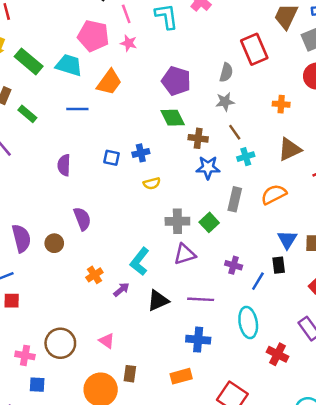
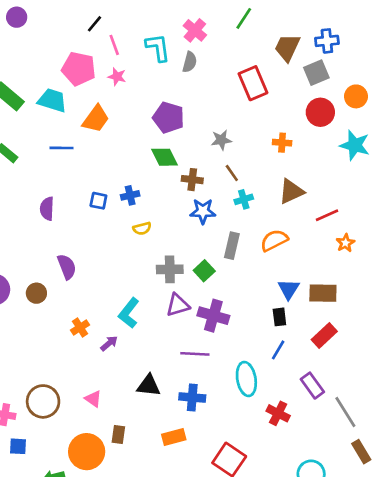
gray semicircle: (226, 72) -> (190, 62), moved
purple cross: (234, 265) -> (213, 316), moved, size x1.6
blue line: (258, 281) -> (278, 350), moved
black triangle: (158, 301) -> (149, 386), moved, turned 30

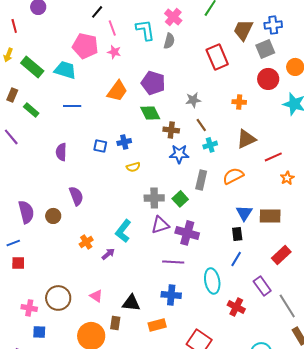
orange trapezoid: (96, 119) -> (117, 91), moved
red rectangle: (324, 335) -> (281, 255), moved
black triangle: (149, 386) -> (131, 303), moved

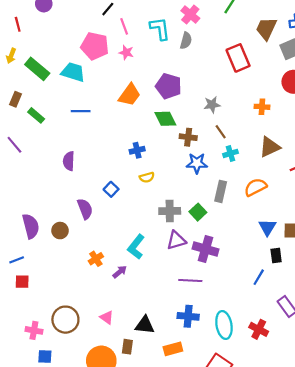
blue square: (100, 146) -> (111, 189), moved, turned 32
black rectangle: (237, 234) -> (276, 256), moved
cyan ellipse: (212, 281) -> (224, 325), moved

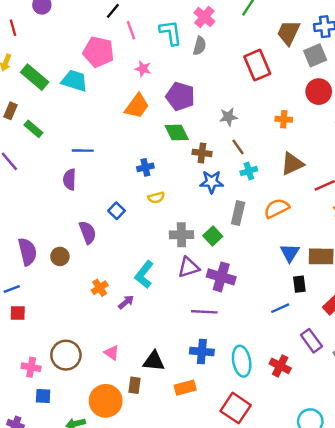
pink star: (126, 53) -> (143, 69), moved
blue line: (81, 111) -> (83, 151), moved
blue line: (259, 277) -> (280, 308), turned 35

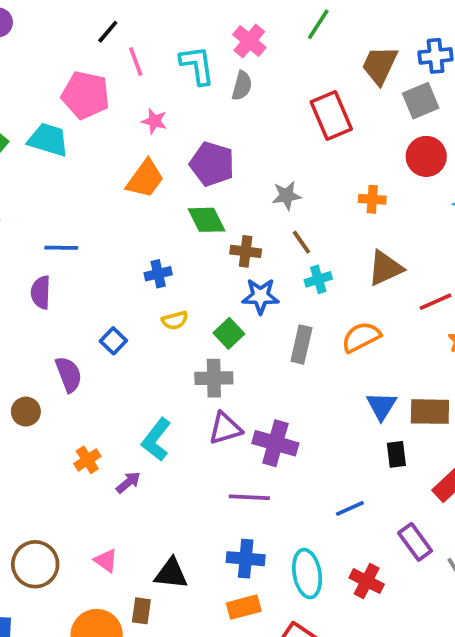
green square: (213, 236) -> (229, 333), moved
blue line: (280, 308) -> (350, 508), moved
orange rectangle: (185, 388) -> (244, 607), moved

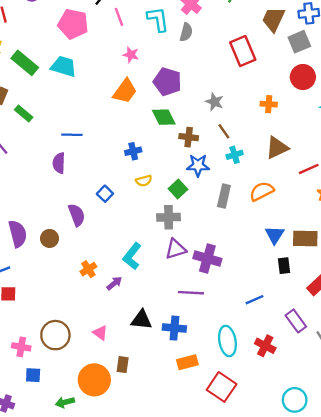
pink pentagon: (85, 95) -> (73, 24), moved
gray star: (287, 196) -> (214, 102), turned 30
blue cross: (246, 559) -> (174, 328), moved
black triangle: (171, 574) -> (141, 320), moved

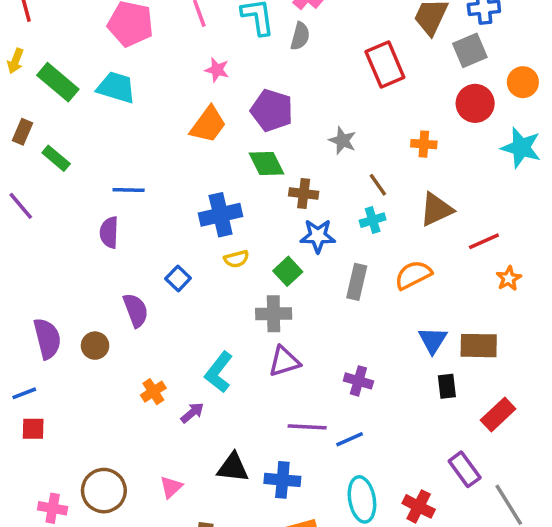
brown line: (224, 131) -> (378, 185), moved
blue cross: (133, 151) -> (221, 215), size x1.6
purple cross: (207, 258) -> (358, 381), moved, size x0.7
blue line: (255, 300) -> (350, 439), moved
pink triangle: (100, 333) -> (171, 487), turned 42

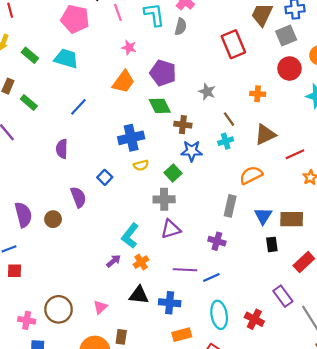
green rectangle: (58, 82) -> (30, 55), size x0.7
blue line: (129, 190) -> (78, 107), moved, turned -48
gray rectangle: (357, 282) -> (230, 206), moved
orange cross: (153, 392) -> (141, 262), moved

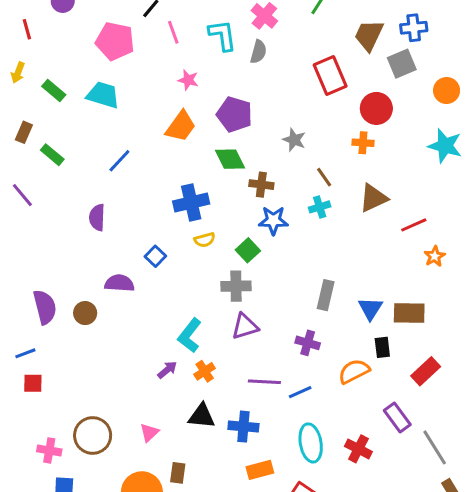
red circle: (289, 68) -> (376, 108), moved
orange semicircle: (251, 175) -> (354, 371), moved
purple semicircle: (78, 197) -> (119, 283), turned -65

